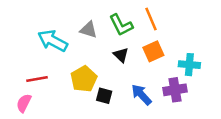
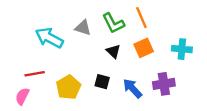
cyan cross: (189, 65) -> (182, 49), moved
yellow pentagon: (84, 79) -> (68, 87), moved
black square: (104, 96) -> (102, 82), moved

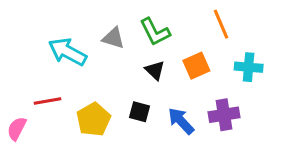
orange line: (141, 18) -> (221, 24), moved
pink semicircle: (22, 96) -> (17, 129), moved

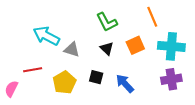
gray triangle: (113, 38) -> (72, 50), moved
cyan cross: (249, 67) -> (171, 46), size x1.4
purple cross: (224, 115) -> (171, 79), moved

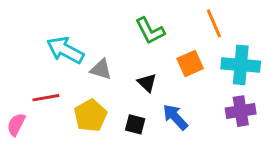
black triangle: (107, 49) -> (147, 83), moved
black square: (96, 77) -> (135, 124), moved

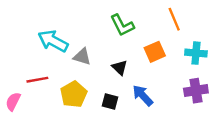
cyan cross: (241, 65) -> (196, 53), size x0.7

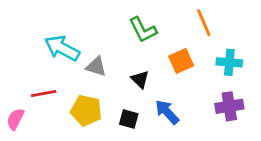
yellow pentagon: (74, 94) -> (86, 111), turned -30

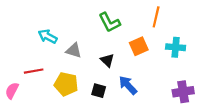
orange line: (204, 23) -> (156, 17), turned 36
cyan arrow: (62, 48) -> (48, 36), size x0.7
purple cross: (229, 106) -> (183, 92), moved

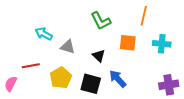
orange square: (139, 46) -> (128, 43), turned 30
yellow pentagon: (66, 84) -> (61, 78), turned 30
black square: (99, 91) -> (91, 84), size x1.5

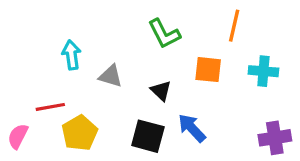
cyan arrow: (44, 34) -> (71, 55), turned 54
yellow pentagon: (61, 78) -> (80, 133), moved

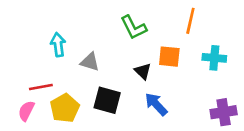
black triangle: (161, 91) -> (143, 71), moved
pink semicircle: (18, 136) -> (26, 111), moved
black square: (148, 136) -> (107, 100), moved

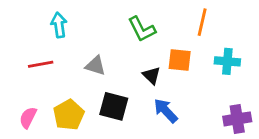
cyan arrow: (58, 45) -> (59, 25), moved
red line: (41, 87) -> (41, 64), moved

